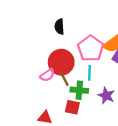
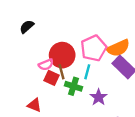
black semicircle: (59, 27) -> (27, 27), moved, turned 40
red square: (72, 107) -> (51, 78), moved

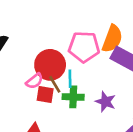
pink pentagon: (94, 48) -> (84, 47), turned -30
orange semicircle: (118, 48) -> (112, 39), turned -30
cyan line: (87, 72) -> (70, 79), moved

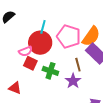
cyan line: (70, 79) -> (43, 27), moved
brown line: (55, 84) -> (78, 65), moved

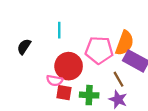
cyan line: (43, 27) -> (59, 30), moved
pink semicircle: (25, 51) -> (55, 81), turned 48

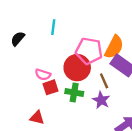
red circle: (69, 66) -> (77, 68), moved
red square: (64, 93) -> (50, 87), turned -35

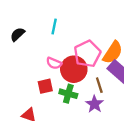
pink pentagon: (89, 51) -> (87, 54), turned 30
pink semicircle: (43, 75) -> (54, 63), moved

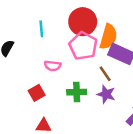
red circle: (74, 69) -> (83, 22), moved
red square: (45, 86) -> (37, 93), moved

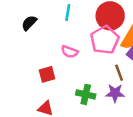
green cross: (77, 92) -> (86, 94), moved
purple star: (106, 94) -> (115, 93), turned -30

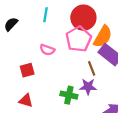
green cross: (86, 94) -> (69, 95), moved

